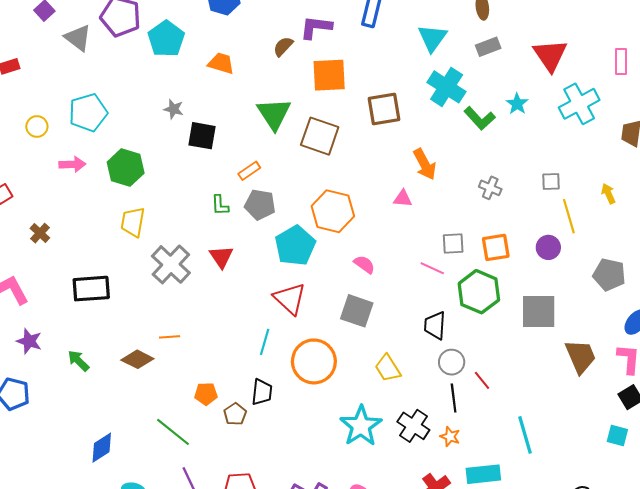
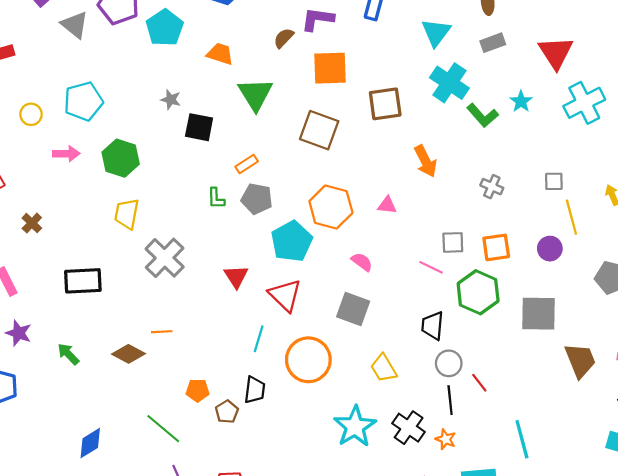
green triangle: (274, 114) -> (255, 94), moved
pink triangle: (403, 198) -> (387, 205), moved
red triangle: (221, 257) -> (236, 277), moved

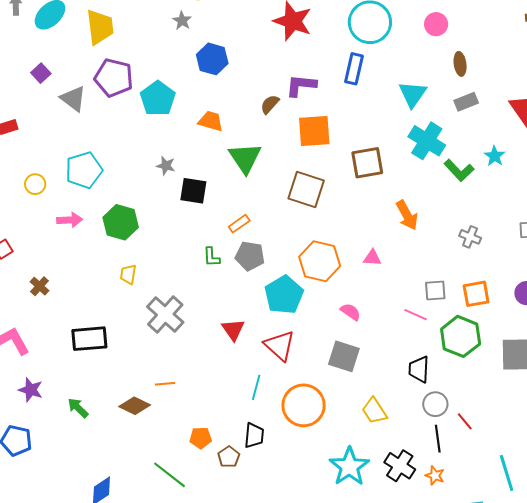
yellow trapezoid: (127, 214) -> (128, 274), size x0.7

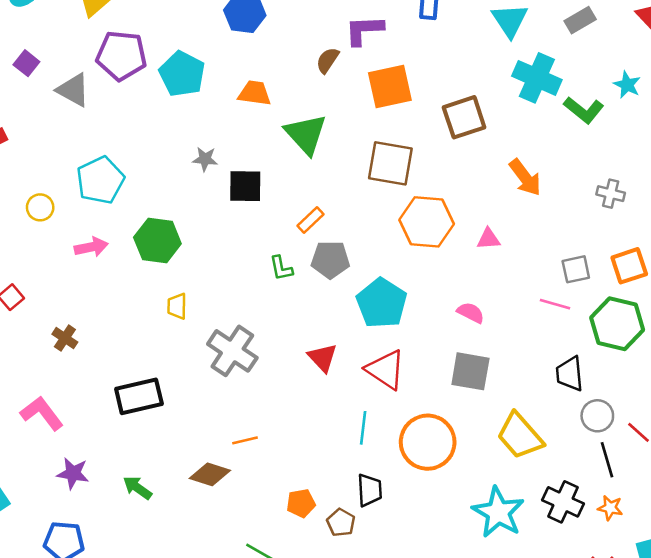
orange hexagon: (320, 261) -> (427, 222), moved
yellow trapezoid: (374, 411) -> (520, 436), size x1.4

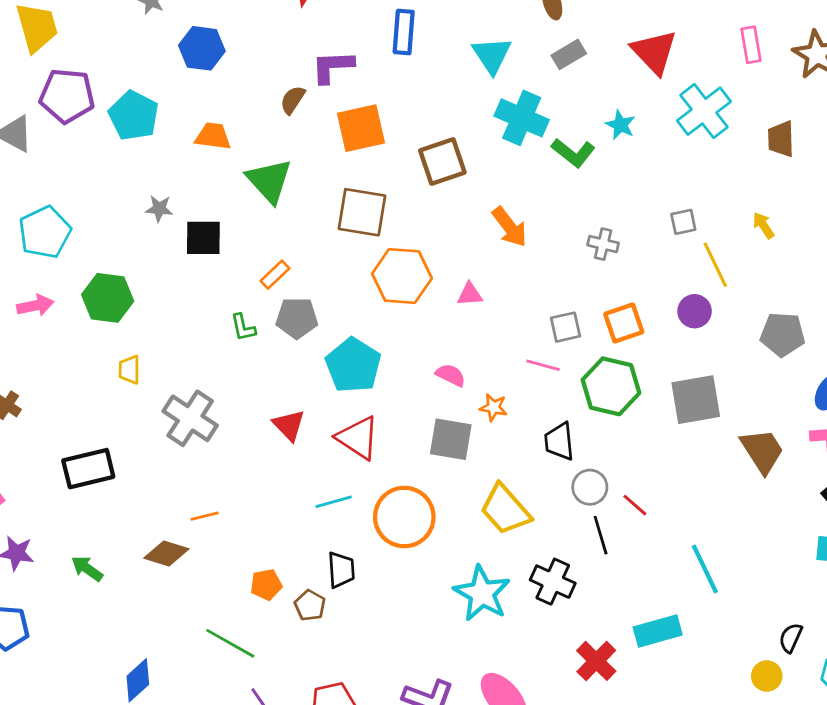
cyan line: (363, 428) -> (334, 502), turned 68
orange star: (610, 508) -> (493, 407), moved

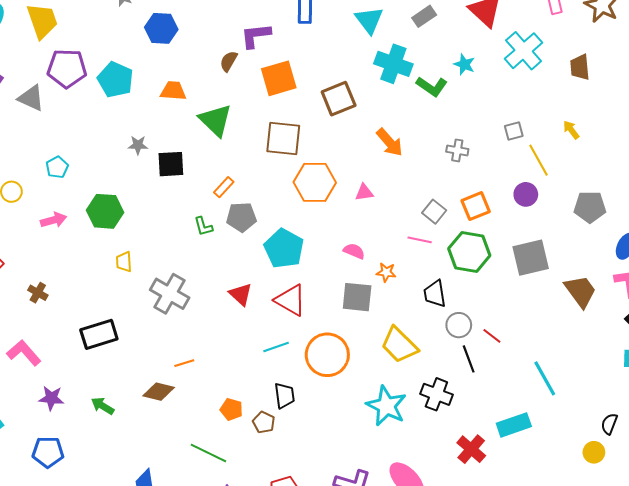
cyan pentagon: (45, 232) -> (57, 167), size x0.6
gray square: (565, 327) -> (434, 212), turned -35
orange pentagon: (266, 585) -> (231, 409), turned 30

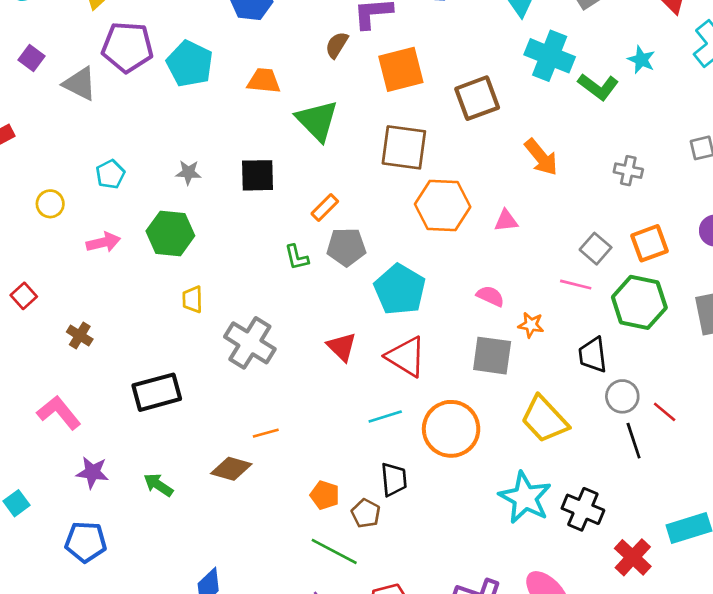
gray star: (138, 145) -> (188, 172), moved
black cross: (436, 394) -> (583, 509), moved
green line: (208, 453) -> (334, 551), moved

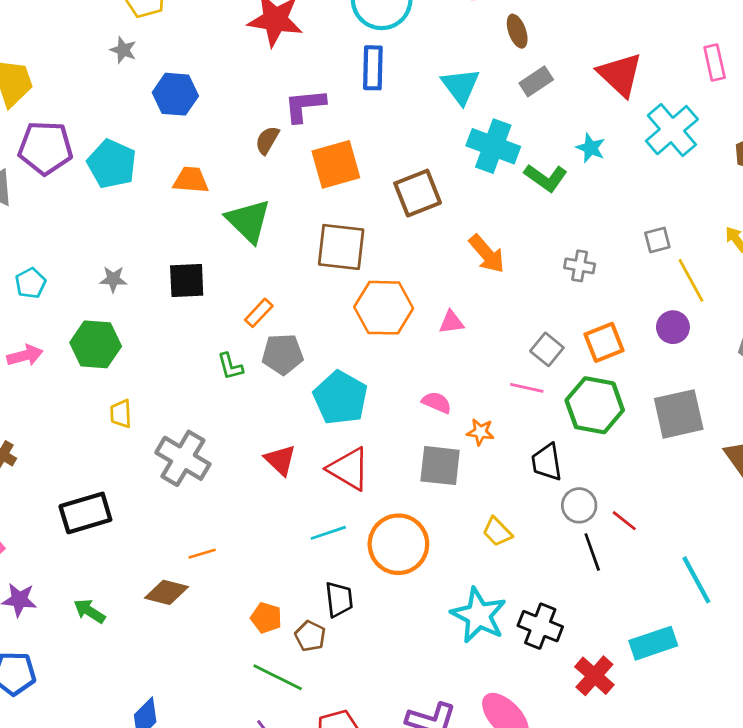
yellow trapezoid: (544, 419) -> (497, 532), size x0.6

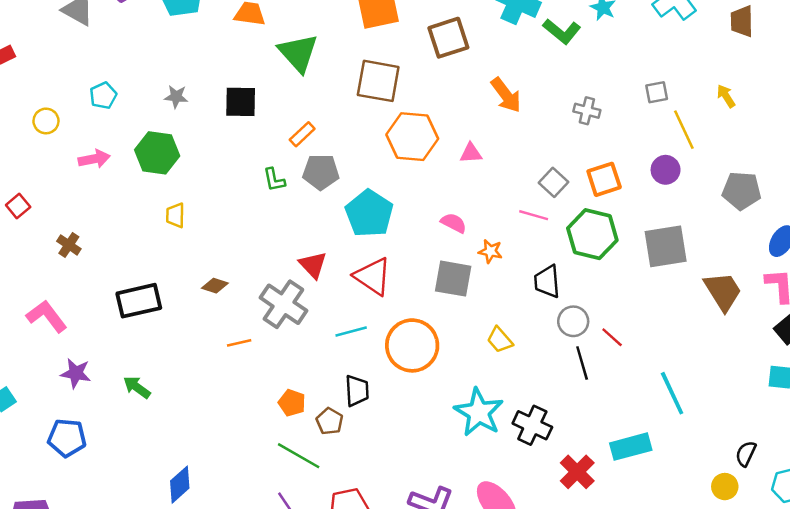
gray cross: (183, 458) -> (283, 304), moved
brown diamond: (166, 592) -> (215, 286), moved, size x0.7

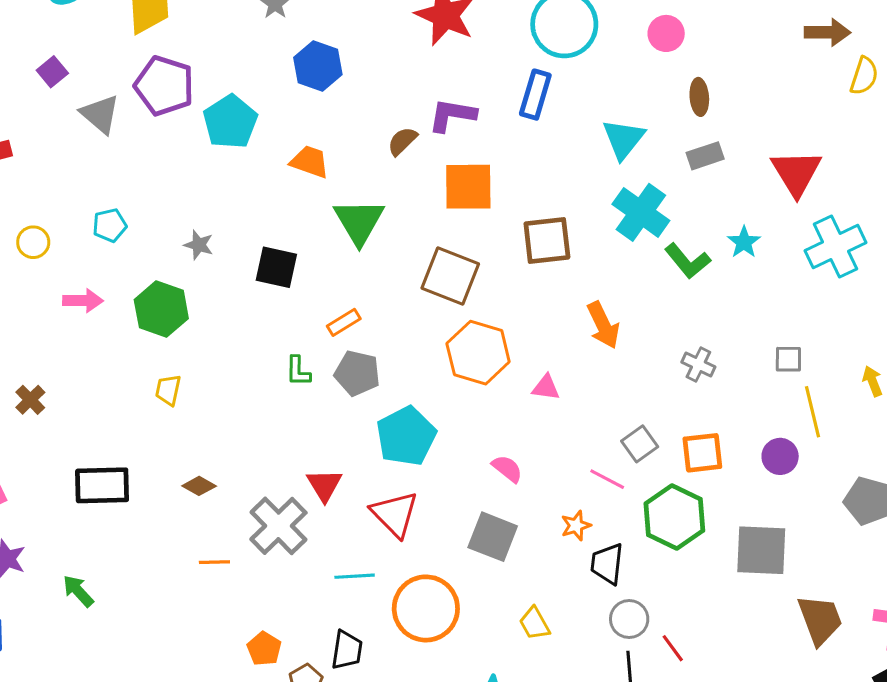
orange star: (490, 251) -> (576, 526), moved, turned 30

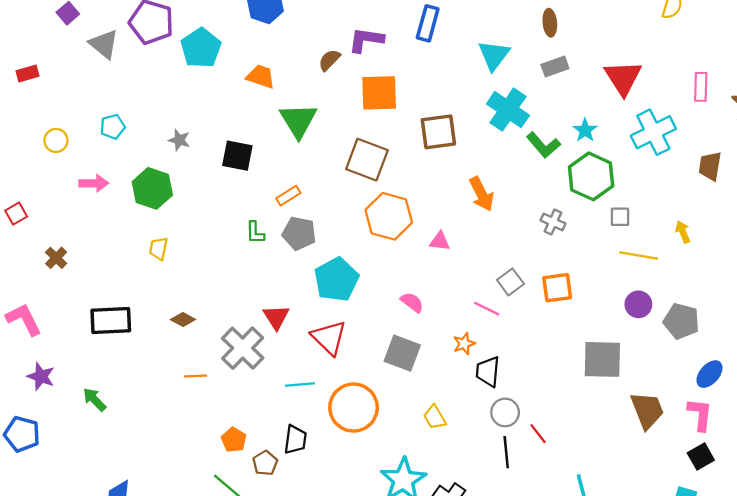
yellow line: (813, 412) -> (639, 256), turned -66
purple circle: (780, 456) -> (638, 304), moved
green hexagon: (674, 517) -> (591, 176), moved

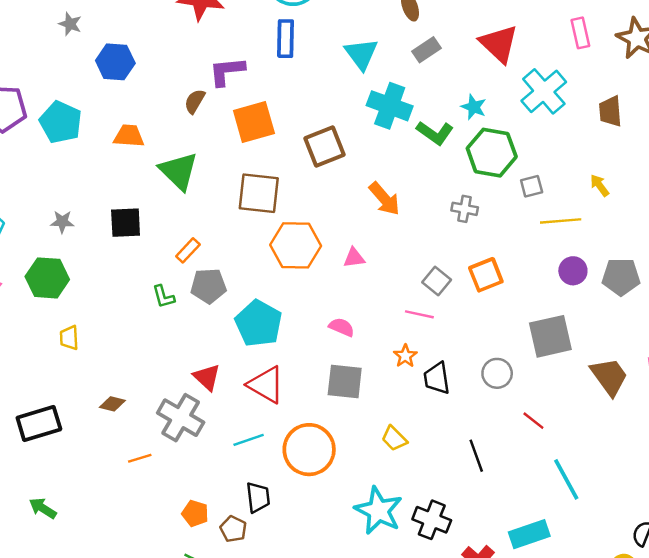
gray circle: (505, 412) -> (497, 373), moved
red line: (538, 434) -> (533, 421), moved

